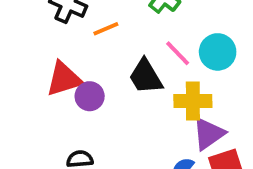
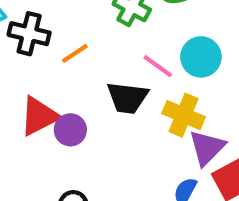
black trapezoid: (146, 77) -> (127, 98), turned -42
yellow cross: (193, 101) -> (184, 115), turned 33

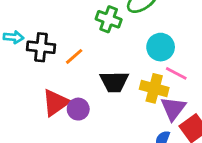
pink line: (158, 66) -> (176, 73), moved

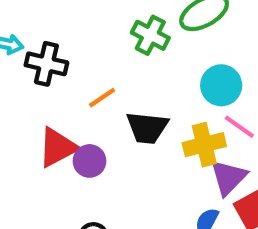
orange line: (74, 56) -> (102, 98), moved
yellow cross: (154, 88) -> (204, 145), turned -36

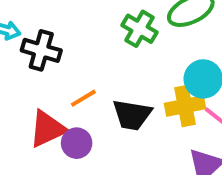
orange line: (102, 98) -> (83, 98), moved
yellow cross: (204, 145) -> (185, 106), moved

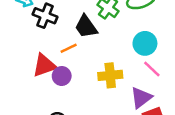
yellow cross: (185, 106) -> (110, 75), moved
black trapezoid: (132, 115) -> (86, 27), moved, turned 40

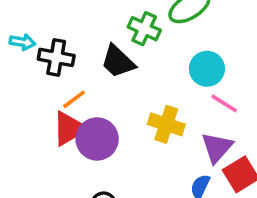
orange line: (69, 48) -> (74, 99), moved
yellow cross: (110, 75) -> (166, 124), turned 35
purple circle: (62, 76) -> (97, 139), size x1.5

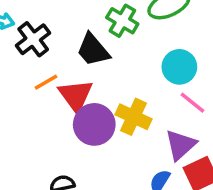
black cross: (56, 57) -> (33, 39), turned 36
red triangle: (69, 129) -> (76, 96), moved, turned -42
purple circle: (97, 139) -> (94, 124), moved

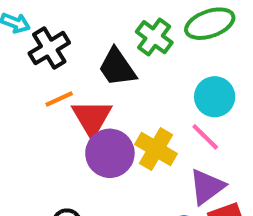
pink line: (192, 103) -> (205, 137), moved

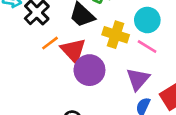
yellow cross: (156, 149) -> (116, 35), moved
purple triangle: (207, 187) -> (138, 79), moved

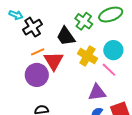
purple circle: (89, 70) -> (37, 75), moved
purple triangle: (138, 79) -> (97, 92), turned 30

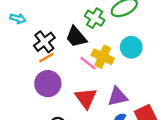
black cross: (33, 27) -> (44, 42), moved
red triangle: (54, 61) -> (86, 98), moved
pink line: (109, 70) -> (88, 63), moved

